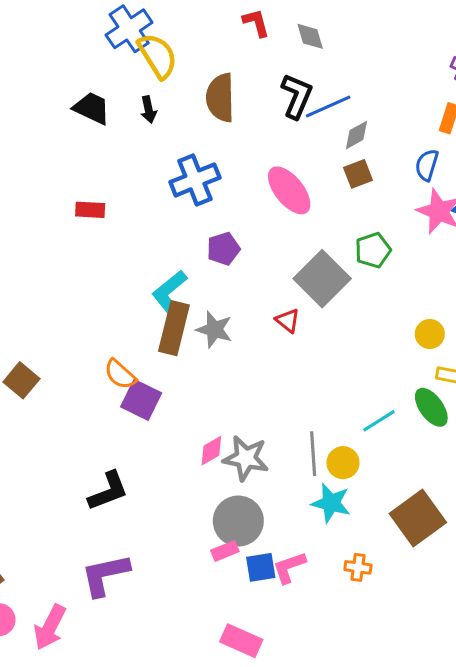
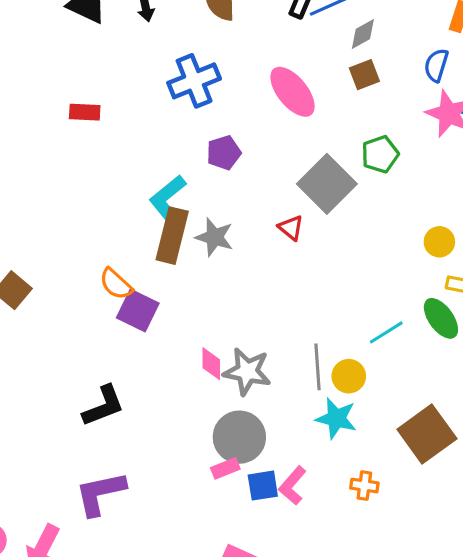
pink diamond: (211, 451) -> (211, 364), turned -60
pink L-shape: (289, 567) -> (293, 486), turned -30

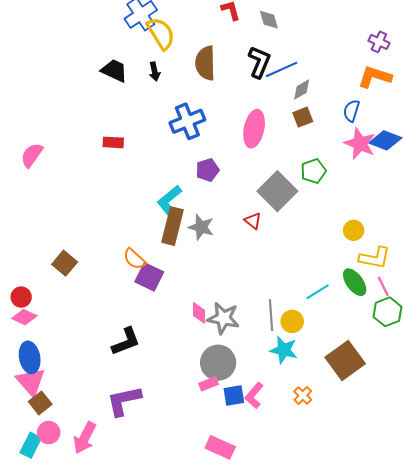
pink ellipse: (293, 92) -> (254, 129), turned 51
orange cross: (364, 486) -> (303, 395), turned 36

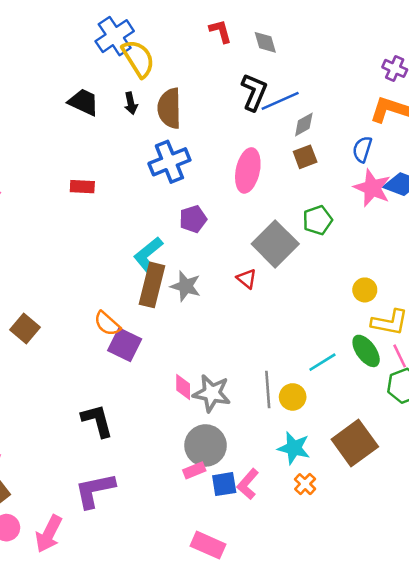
brown semicircle: (205, 63) -> (169, 108), moved
black L-shape: (126, 341) -> (97, 421), turned -84
cyan star: (284, 350) -> (294, 448), moved

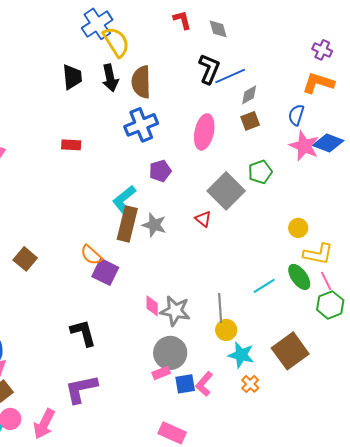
black trapezoid: (84, 102) -> (72, 77), turned 60
black arrow: (131, 103) -> (110, 78), size x1.5
yellow circle: (293, 397) -> (226, 330), moved

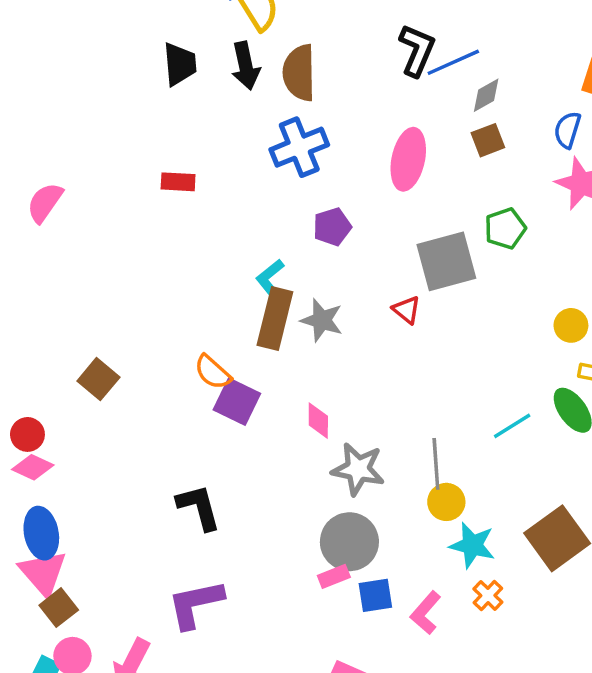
gray square: (226, 191) -> (446, 261), turned 30
cyan L-shape: (124, 200) -> (270, 277), size x0.7
pink diamond: (152, 306) -> (318, 421), moved
pink L-shape: (204, 384) -> (426, 613), moved

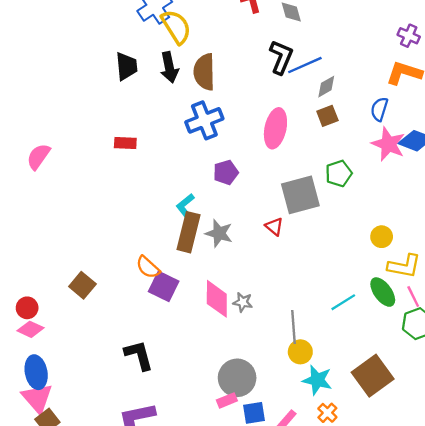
brown square: (98, 379) -> (82, 285), moved
pink diamond: (318, 421) -> (217, 299), size x1.6
gray star: (358, 469) -> (243, 302), moved, size x0.6

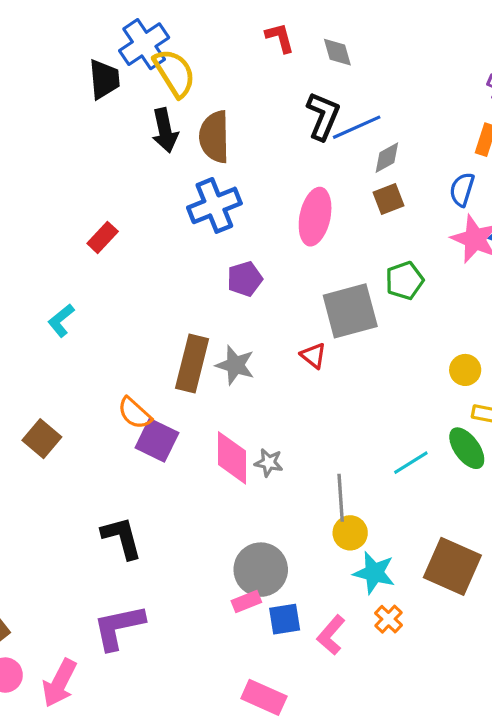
black trapezoid: (126, 66) -> (104, 79), moved
red rectangle: (125, 143) -> (103, 237), turned -50
cyan L-shape: (185, 205) -> (61, 320), moved
brown square: (373, 376) -> (452, 566), turned -30

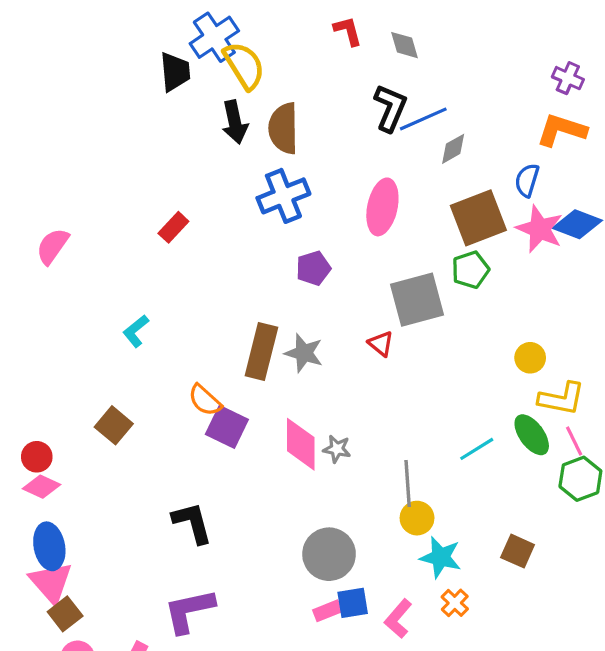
brown square: (389, 199) -> (478, 218), moved, size x1.8
cyan L-shape: (61, 320) -> (136, 331), moved
brown square: (452, 566) -> (518, 551), size x0.6
pink rectangle: (246, 602) -> (327, 611), moved

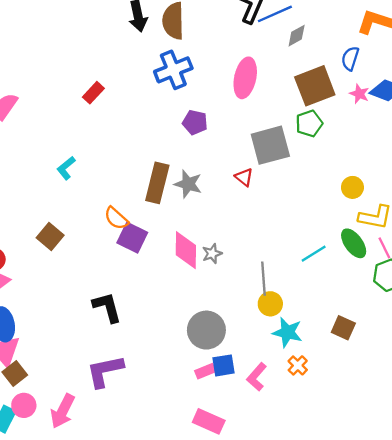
pink star: (540, 229) -> (359, 94), size x0.6
purple pentagon: (313, 268) -> (195, 122), turned 30
gray star: (337, 449) -> (212, 254), turned -30

